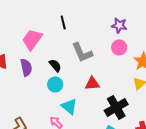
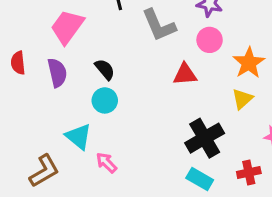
gray L-shape: (82, 52) -> (159, 25), moved
red triangle: (92, 83) -> (185, 74), moved
cyan triangle: (69, 106) -> (79, 136), moved

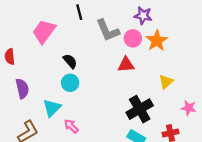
pink circle: (210, 40) -> (133, 38), moved
orange star: (249, 63) -> (157, 41), moved
purple semicircle: (57, 73) -> (22, 89), moved
cyan triangle: (79, 136) -> (52, 108), turned 36

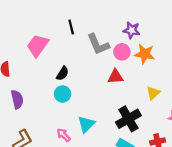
orange star: (157, 41) -> (145, 54), turned -30
black semicircle: (70, 61) -> (63, 73), turned 72
cyan triangle: (52, 108) -> (86, 124), moved

